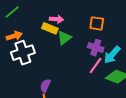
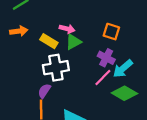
pink arrow: (57, 19) -> (67, 29), moved
yellow rectangle: (50, 28) -> (49, 41), moved
white cross: (23, 53) -> (56, 68), moved

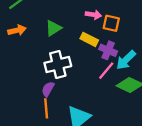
pink arrow: (67, 29) -> (93, 15), moved
yellow rectangle: (49, 41) -> (89, 39), moved
green triangle: (73, 42) -> (53, 28), moved

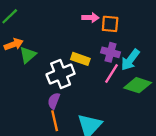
green triangle: (53, 28) -> (28, 55), moved
yellow rectangle: (89, 39) -> (80, 59), moved

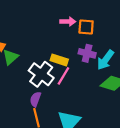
white cross: (61, 74) -> (41, 74), turned -30
pink line: (111, 74) -> (63, 76), moved

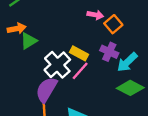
orange square: (86, 27) -> (113, 24), turned 35
purple semicircle: (35, 99) -> (46, 90), size x1.6

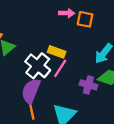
orange square: (113, 24) -> (85, 19), turned -30
purple cross: (109, 52) -> (88, 85), moved

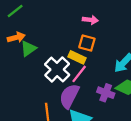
orange square: (85, 19) -> (87, 43), moved
purple semicircle: (31, 91) -> (69, 96), moved

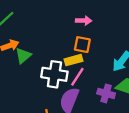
yellow rectangle: (77, 57) -> (74, 60), turned -35
white cross: (57, 70) -> (54, 74), turned -30

